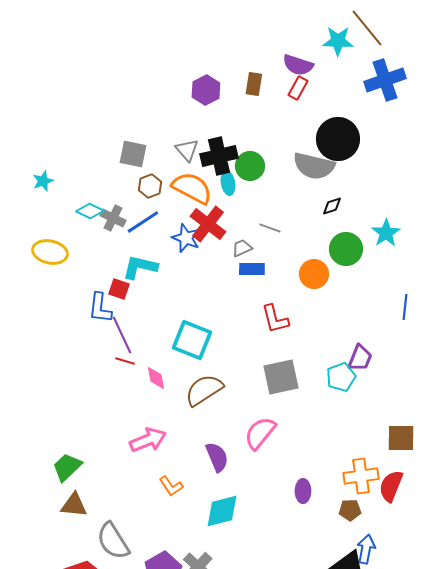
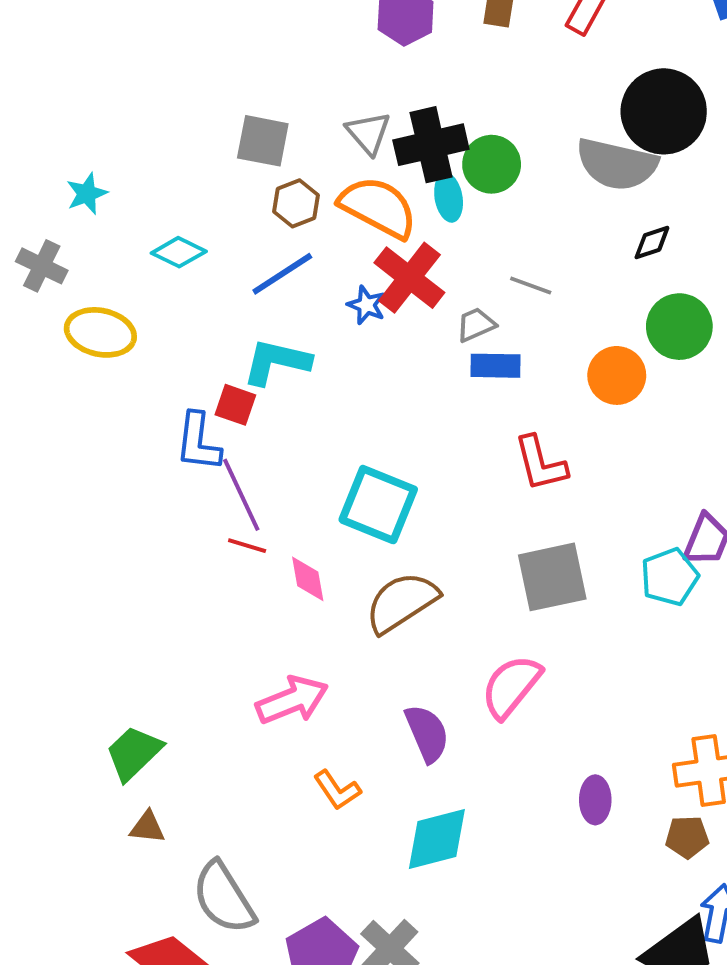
gray cross: (113, 218) -> (42, 266), moved
blue star: (186, 238) -> (366, 305), size x0.7
brown triangle: (74, 505) -> (147, 827), size x0.7

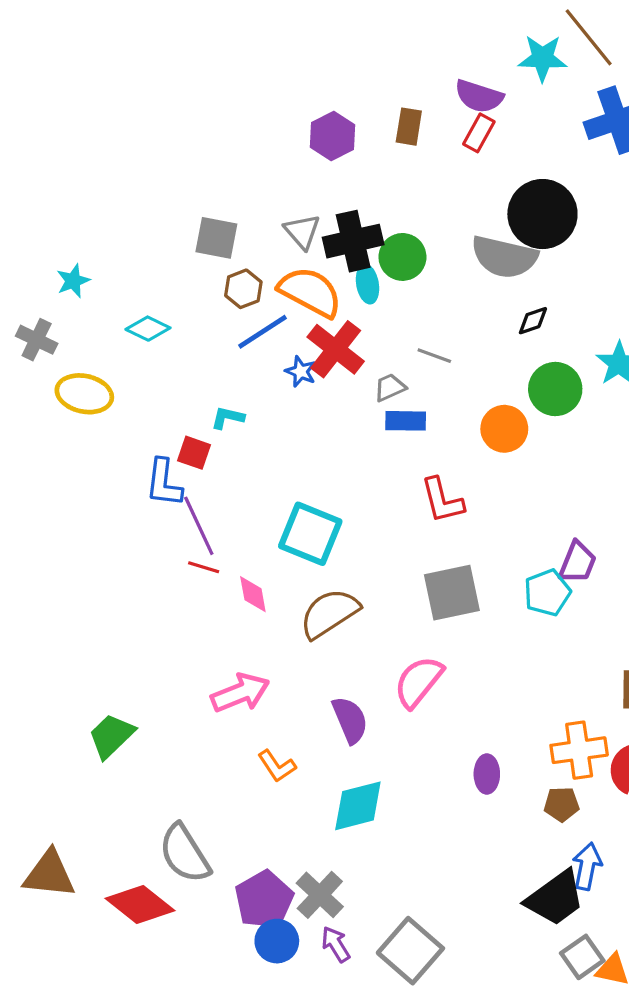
blue line: (282, 274) -> (262, 332), moved
cyan L-shape: (276, 362) -> (227, 418), size x0.6
brown triangle: (147, 827) -> (49, 874), moved, size x1.8

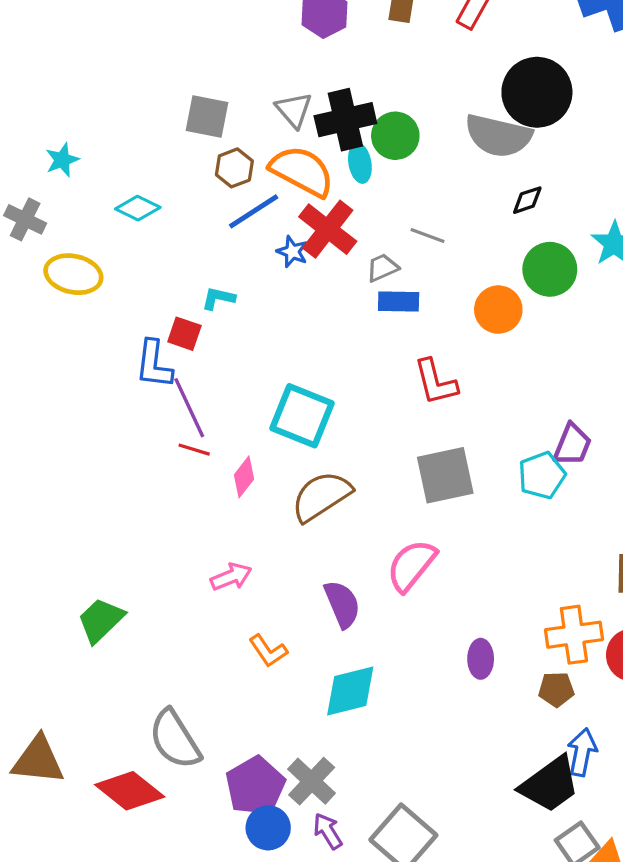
pink diamond: (253, 594) -> (244, 477), turned 48
pink arrow: (240, 693) -> (231, 577), size x0.7

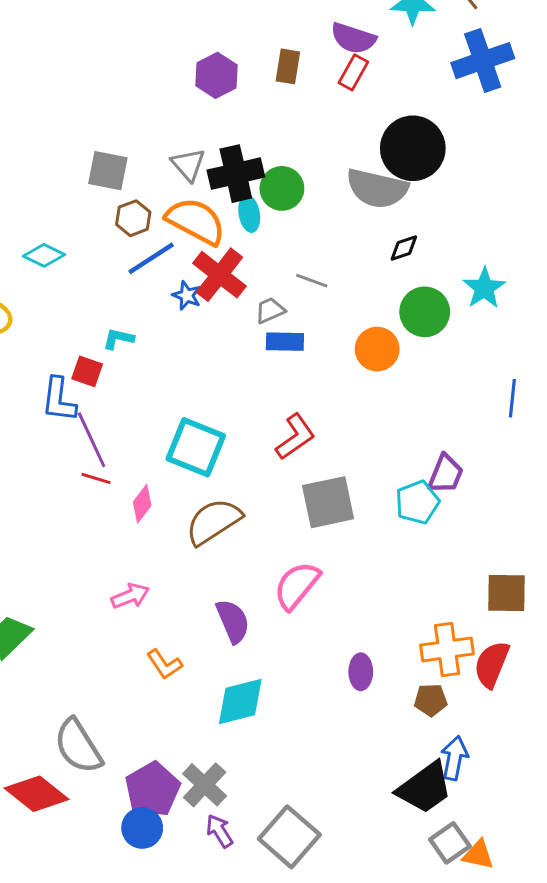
red L-shape: (436, 382) -> (295, 437), moved, turned -111
blue circle: (268, 828) -> (142, 828), moved

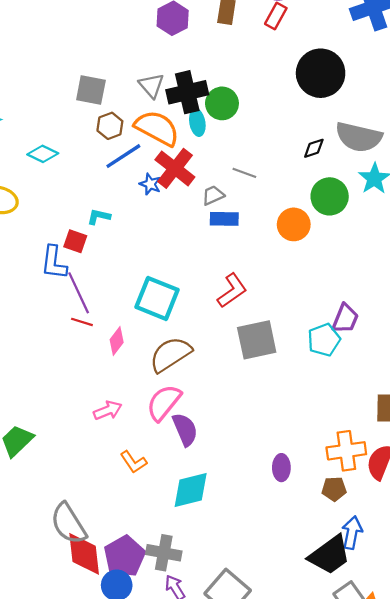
gray semicircle: (377, 188) -> (359, 137), moved
pink semicircle: (297, 586) -> (164, 403), moved
gray cross: (205, 785) -> (164, 553), turned -32
red diamond: (37, 794) -> (84, 554), moved, turned 45

